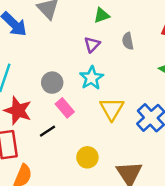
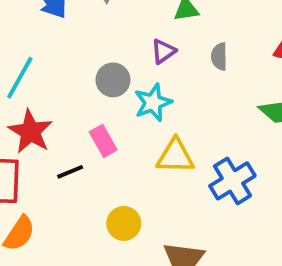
gray circle: (52, 83) -> (113, 80), moved
yellow triangle: (112, 109) -> (175, 156), turned 50

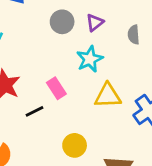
gray semicircle: (219, 57) -> (134, 35), moved
gray circle: (113, 80) -> (62, 22), moved

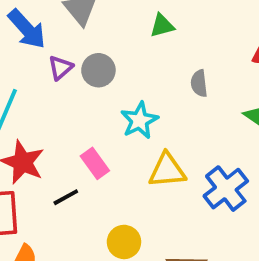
purple triangle: (95, 23) -> (60, 68), moved

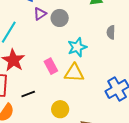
yellow triangle: (167, 170) -> (74, 73), moved
black line: (66, 197) -> (28, 94), moved

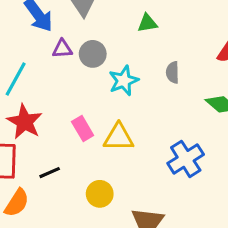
purple triangle: (40, 14) -> (62, 49), turned 32
cyan star: (77, 47) -> (124, 81), moved

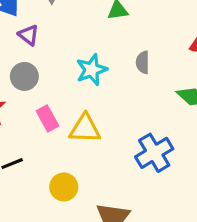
purple triangle: (62, 49) -> (29, 35), turned 40
gray circle: (93, 54) -> (24, 76), moved

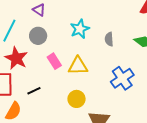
gray semicircle: (143, 62) -> (109, 39), moved
yellow circle: (64, 187) -> (76, 99), moved

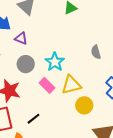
cyan star: (80, 29) -> (55, 62), moved
yellow circle: (76, 99) -> (84, 105), moved

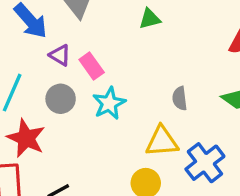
pink rectangle: (47, 85) -> (92, 66), moved
yellow triangle: (71, 85) -> (162, 142), moved

